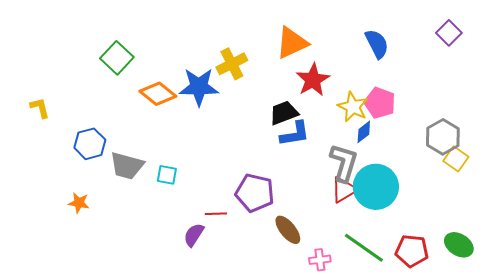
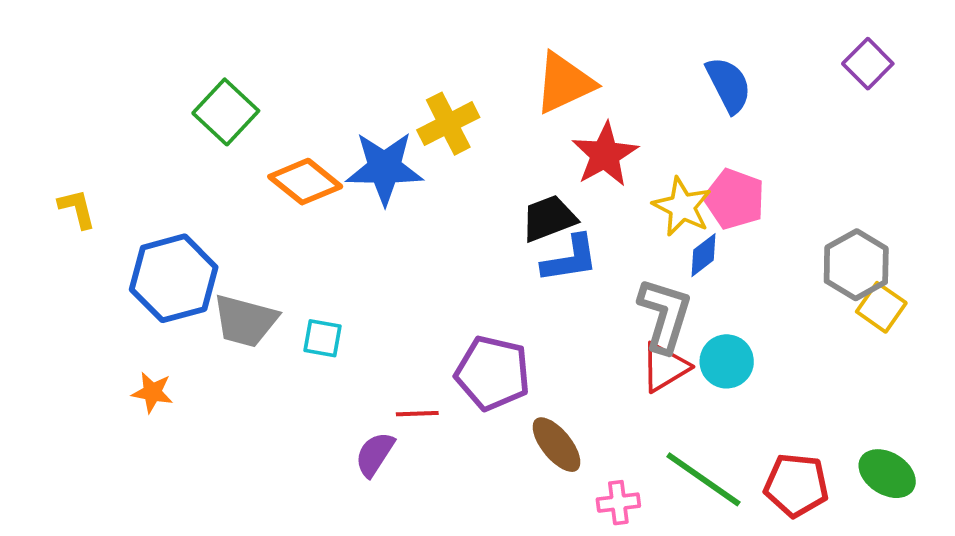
blue hexagon: (90, 144) -> (174, 278), size x1.4
cyan circle: (376, 187) -> (727, 361), size x0.6

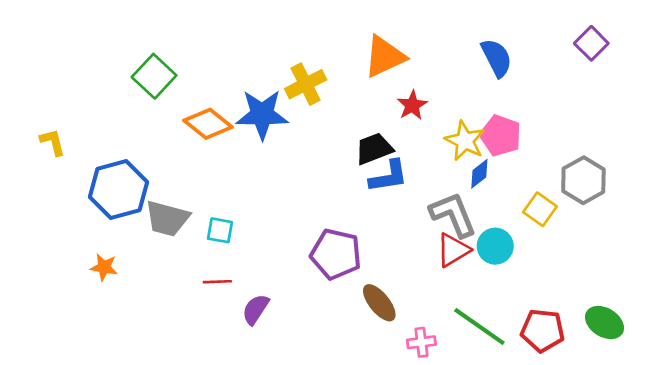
red star: (605, 155) -> (412, 105), size x0.7
yellow square: (881, 307) -> (540, 209), moved
gray L-shape: (665, 315) -> (453, 215), turned -39
red line: (417, 414) -> (217, 282), moved

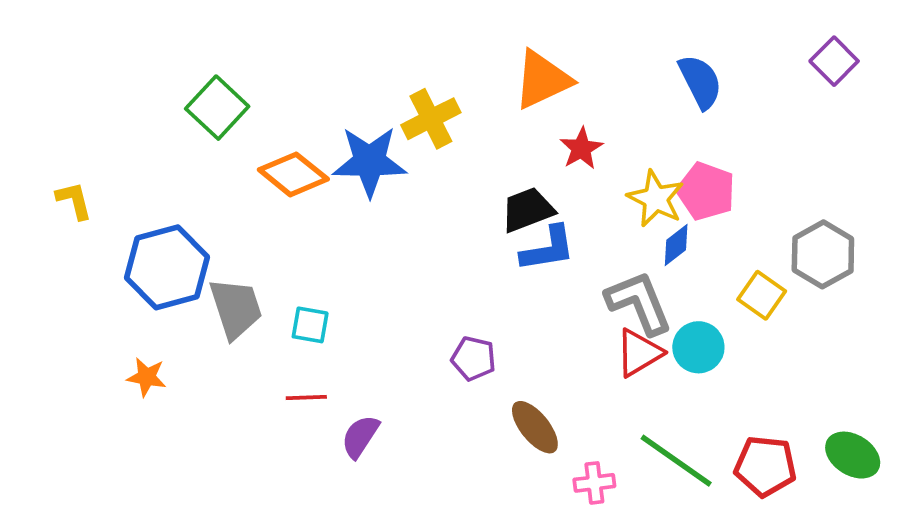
gray trapezoid: (167, 218) -> (236, 308), turned -123
purple pentagon: (336, 254) -> (474, 358), size x0.6

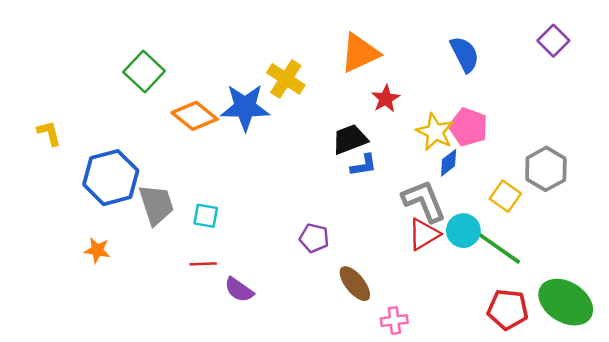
yellow cross: (431, 119) -> (286, 79), turned -30
blue L-shape: (548, 249) -> (363, 165), size x0.7
purple semicircle: (360, 436) -> (239, 290), turned -88
green ellipse: (853, 455) -> (566, 302), size x1.5
green line: (676, 461) -> (497, 247), moved

